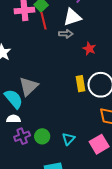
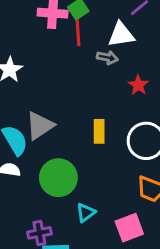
yellow rectangle: (80, 84) -> (99, 131), moved
purple cross: (22, 136) -> (39, 233), moved
green circle: (42, 136) -> (58, 178), moved, size x1.6

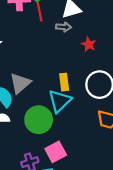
cyan triangle: (86, 212) -> (60, 101), moved, size x1.6
pink square: (129, 228) -> (56, 152), moved

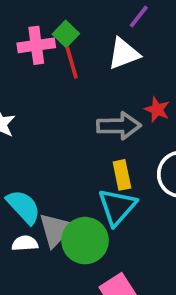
gray arrow: (63, 27) -> (119, 126), moved, size x1.6
gray triangle: (20, 83) -> (56, 230), moved

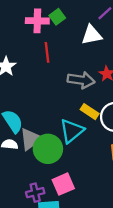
red line: (72, 63) -> (47, 52), moved
yellow rectangle: (122, 175) -> (90, 112), moved, turned -54

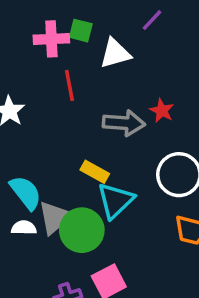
green square: (57, 17) -> (81, 31), turned -35
white triangle: (92, 35) -> (115, 53), moved
yellow rectangle: (90, 112) -> (95, 172), moved

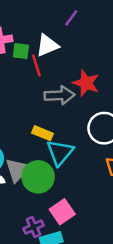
green square: (81, 31) -> (21, 51), moved
red line: (69, 85) -> (36, 65), moved
red star: (162, 111) -> (86, 83), size x1.5

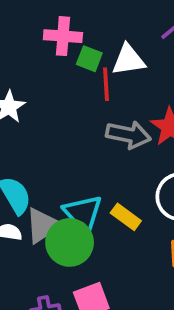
yellow rectangle: (43, 133) -> (126, 217), moved
cyan triangle: (60, 152) -> (83, 214), moved, turned -36

